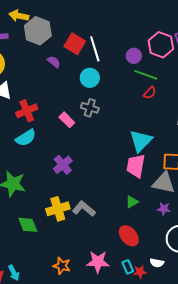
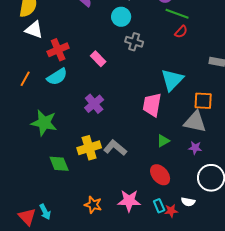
gray cross: (90, 108) -> (134, 42), moved
pink trapezoid: (136, 166) -> (152, 105), moved

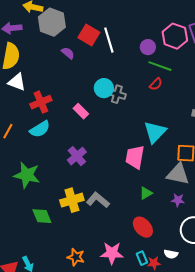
cyan circle: (121, 17) -> (104, 88), moved
red semicircle: (181, 32) -> (156, 84), moved

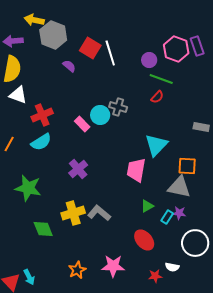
cyan circle: (104, 88) -> (100, 115), moved
orange star: (76, 257) -> (77, 270), turned 30
cyan rectangle: (142, 258) -> (167, 217), moved, turned 56

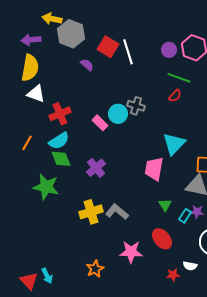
purple circle: (149, 60) -> (169, 50), moved
green triangle: (147, 206) -> (165, 205), turned -32
green diamond: (43, 229) -> (61, 159), moved
pink star: (113, 266) -> (131, 252), moved

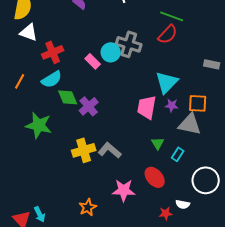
red semicircle: (175, 96) -> (168, 34), size x1.5
gray cross: (136, 106) -> (129, 44), size x1.4
green diamond: (61, 159) -> (68, 97), moved
purple star: (197, 212) -> (172, 105), moved

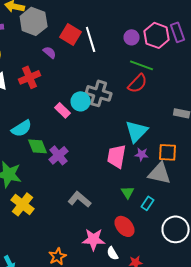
red cross: (53, 52) -> (30, 77), moved
yellow cross: (84, 150) -> (23, 204), moved, turned -35
white semicircle: (183, 204) -> (113, 253), moved, turned 48

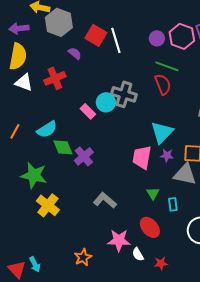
red semicircle: (138, 83) -> (163, 84), turned -65
cyan rectangle: (148, 203) -> (173, 204), turned -40

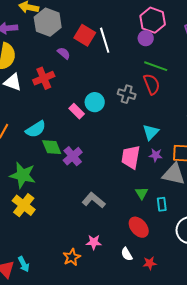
pink hexagon: (182, 36) -> (153, 20), moved
gray cross: (124, 94) -> (127, 94), moved, size x0.7
cyan triangle: (162, 132) -> (151, 132), size x0.7
yellow cross: (48, 205) -> (24, 205), moved
pink star: (119, 240) -> (94, 242), moved, size x0.7

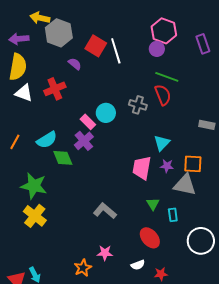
purple cross: (73, 156) -> (84, 141), moved
white semicircle: (127, 254) -> (138, 265), turned -80

